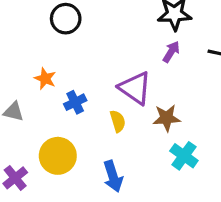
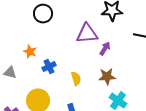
purple arrow: (171, 52) -> (105, 49), moved
purple triangle: (135, 88) -> (87, 34), moved, turned -40

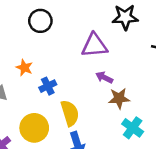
purple arrow: (105, 49) -> (104, 77), moved, turned -96
yellow semicircle: (76, 79) -> (70, 113), moved, size x1.5

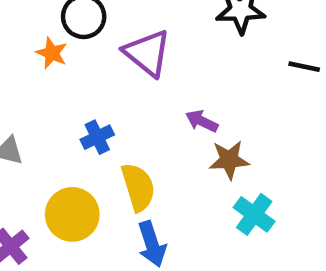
purple triangle: (94, 45) -> (147, 53), moved, turned 44
orange star: (24, 68) -> (52, 53), moved

